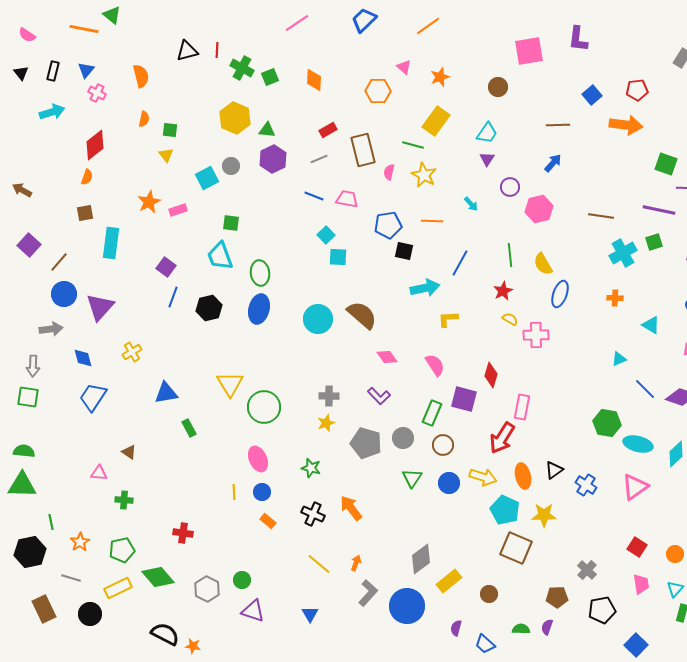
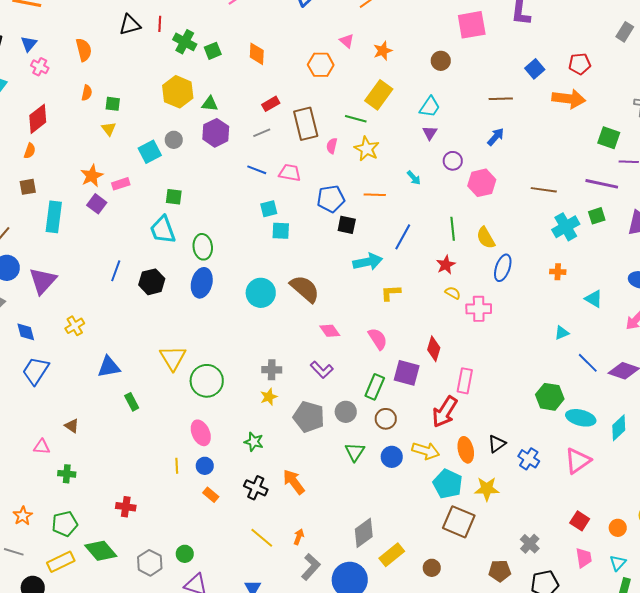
cyan square: (326, 235) -> (269, 209), turned 30
purple square: (166, 267) -> (97, 204), moved

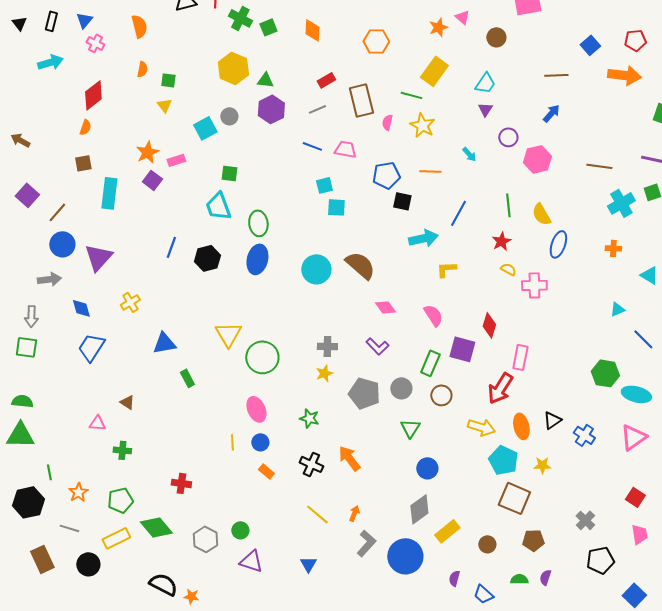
pink triangle: (347, 41) -> (462, 17), moved
blue circle: (392, 457) -> (427, 468), moved
yellow star: (487, 489) -> (542, 465), size x0.7
brown pentagon: (500, 571) -> (533, 540), moved

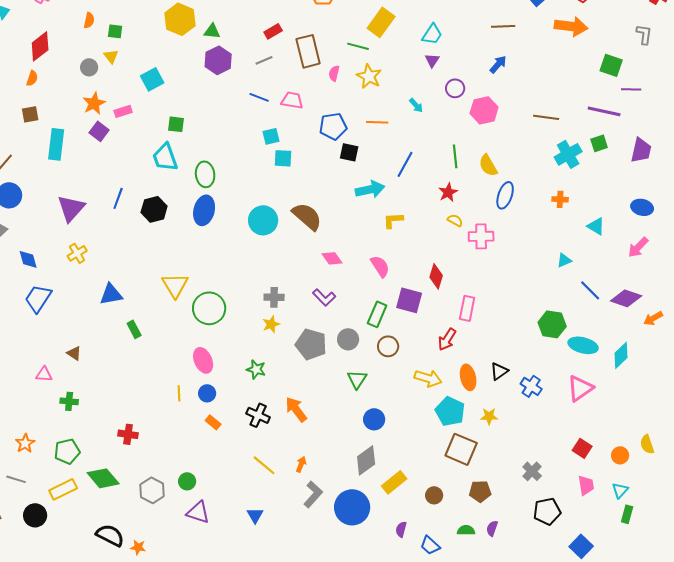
gray circle: (229, 116) -> (89, 67), moved
purple triangle: (98, 257) -> (71, 208), moved
red arrow: (500, 388) -> (447, 339), size x0.7

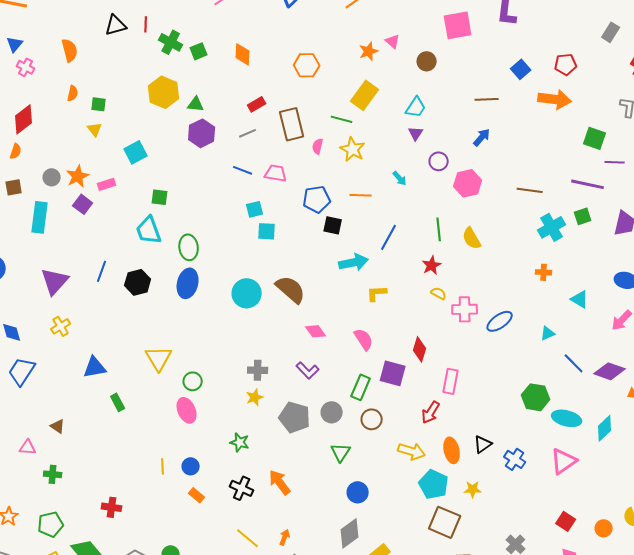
gray circle: (89, 67) -> (52, 177), moved
blue ellipse: (505, 195) -> (500, 321), moved, turned 36
green circle: (209, 308) -> (193, 381), size x0.6
pink ellipse: (203, 360) -> (187, 410), moved

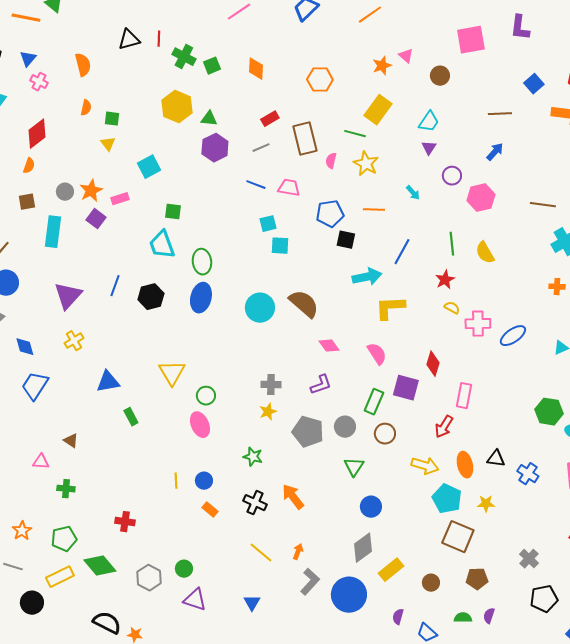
yellow L-shape: (377, 293) -> (390, 308), size x1.5
purple L-shape: (308, 370) -> (321, 385), turned -65
black triangle: (483, 444) -> (496, 459), turned 42

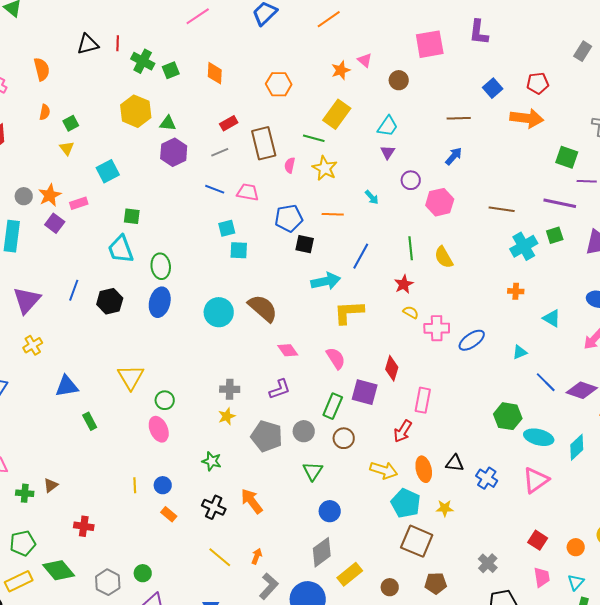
green square: (112, 119) -> (71, 123), turned -35
brown triangle: (71, 441) -> (51, 485), moved, turned 49

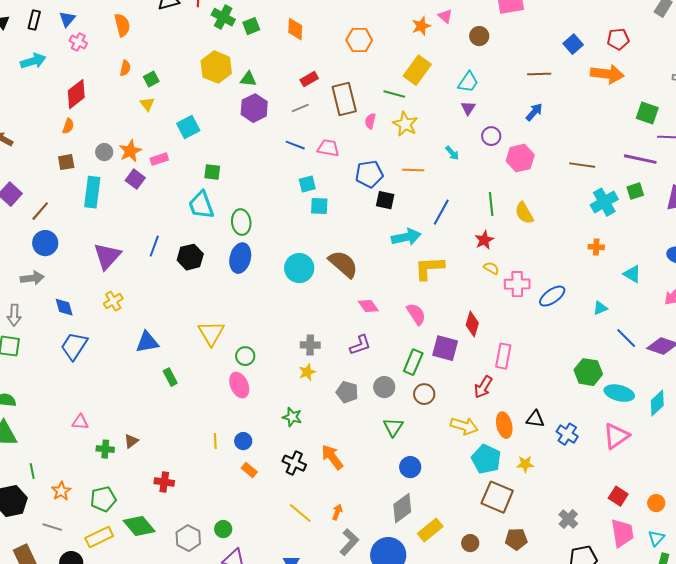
gray pentagon: (267, 436) -> (347, 392), size x0.7
pink trapezoid: (542, 577) -> (622, 533), size x1.4

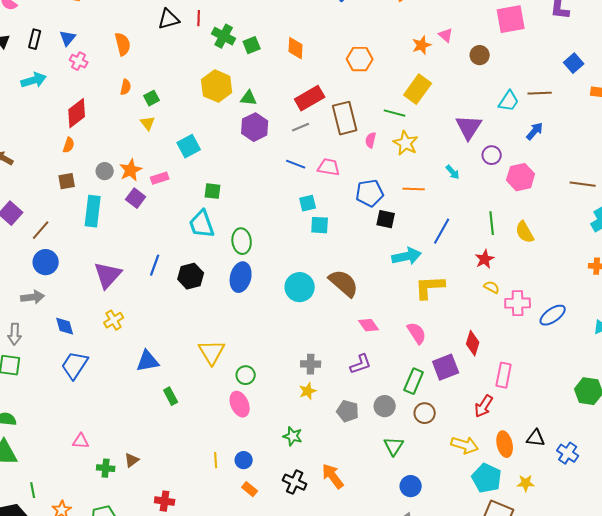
red rectangle: (309, 79) -> (310, 98), size x1.6
cyan trapezoid: (468, 82) -> (509, 101), moved
purple triangle: (468, 108) -> (469, 127), size x1.8
purple square: (445, 348) -> (446, 367), turned -36

